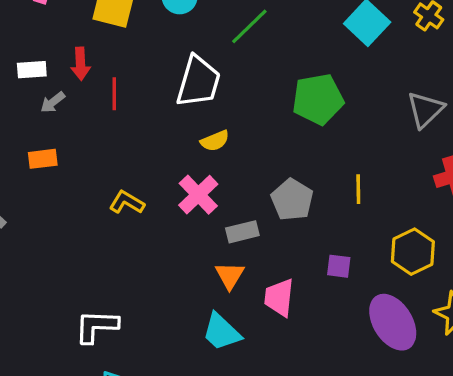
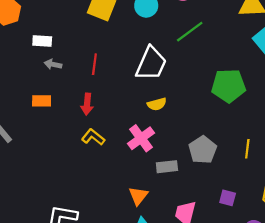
red arrow: (81, 64) -> (87, 104), moved
gray arrow: (53, 102) -> (53, 64), turned 42
orange triangle: (230, 276) -> (138, 196), moved

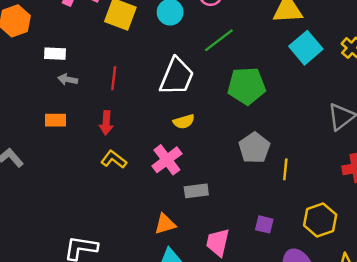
green pentagon: (228, 86) -> (247, 86), moved
gray pentagon: (203, 150) -> (254, 148), moved
orange triangle: (138, 196) -> (165, 224), turned 36

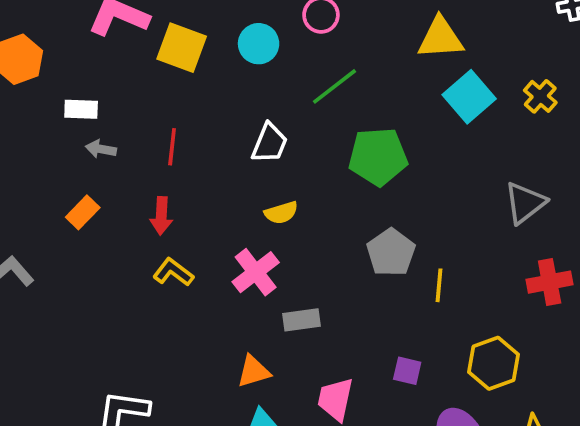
white trapezoid: (177, 77) -> (270, 143), size x0.7
orange rectangle: (55, 120) -> (83, 212), turned -45

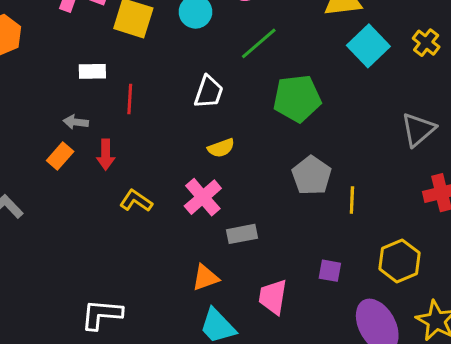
white rectangle: (81, 109) -> (92, 71), moved
gray arrow: (101, 149) -> (76, 122), moved
red arrow: (161, 216) -> (106, 155), moved

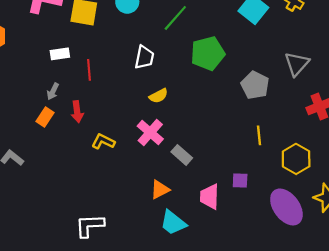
gray arrow: (76, 122) -> (53, 91), turned -63
gray pentagon: (312, 175) -> (255, 85), moved
yellow line: (352, 200) -> (259, 135), moved
gray rectangle: (242, 234) -> (182, 155), turned 60
purple square: (330, 271) -> (240, 180), moved

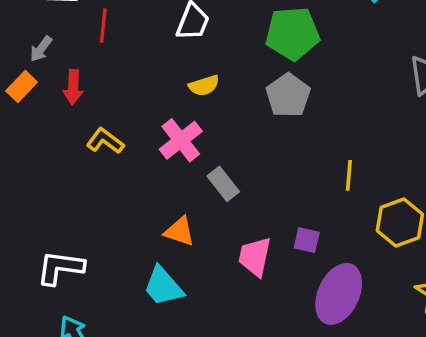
gray pentagon: (255, 85) -> (288, 95), moved
orange triangle: (160, 190) -> (180, 231), turned 36
purple ellipse: (286, 207) -> (339, 294), moved, turned 51
cyan trapezoid: (173, 223) -> (163, 286), moved

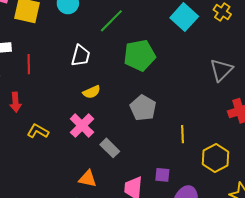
gray pentagon: (288, 95) -> (143, 108), moved

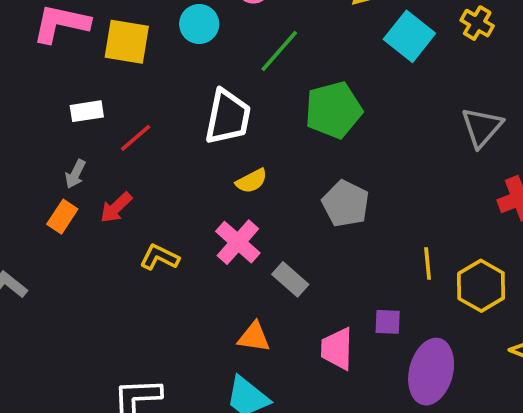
white trapezoid: (81, 56) -> (228, 117), size x1.4
red line: (29, 64) -> (136, 138), turned 54
red arrow: (16, 102) -> (116, 208), turned 54
yellow line: (182, 134) -> (428, 264), moved

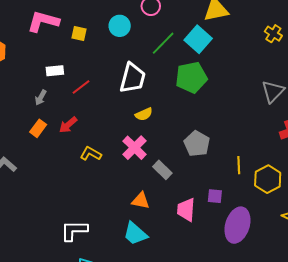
cyan square: (409, 36) -> (198, 39), moved
yellow square: (127, 42) -> (79, 34), size x0.6
gray arrow: (75, 174) -> (41, 98), moved
gray pentagon: (346, 204) -> (197, 144), moved

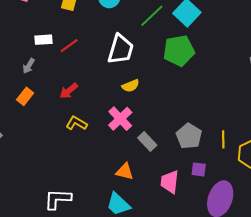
red line: (81, 87) -> (69, 46), moved
red arrow: (68, 125) -> (69, 91), moved
gray pentagon: (197, 144) -> (189, 136), moved

